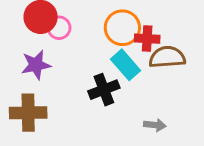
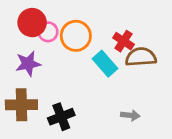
orange circle: (122, 28) -> (76, 36), moved
red cross: (147, 39) -> (124, 41), turned 30
black cross: (104, 90) -> (61, 117), moved

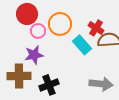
pink circle: (48, 32) -> (38, 31), moved
purple star: (28, 64) -> (34, 55), moved
gray arrow: (130, 115) -> (101, 84), size x1.6

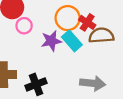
orange circle: (60, 24) -> (68, 18), moved
purple star: (34, 55) -> (51, 41), moved

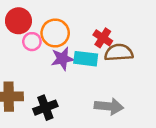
orange circle: (68, 18) -> (55, 33), moved
cyan rectangle: (72, 41) -> (86, 59), turned -42

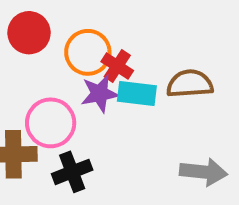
red cross: (103, 38) -> (117, 66), moved
pink circle: (32, 42) -> (51, 123), moved, size x1.6
gray arrow: (109, 106) -> (203, 172), moved

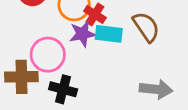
brown semicircle: (190, 84) -> (146, 27), turned 60
black cross: (72, 172) -> (63, 89), turned 36

